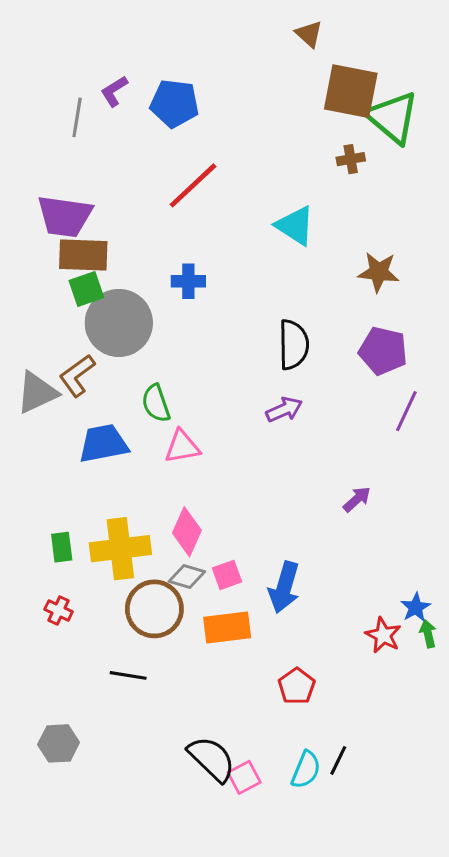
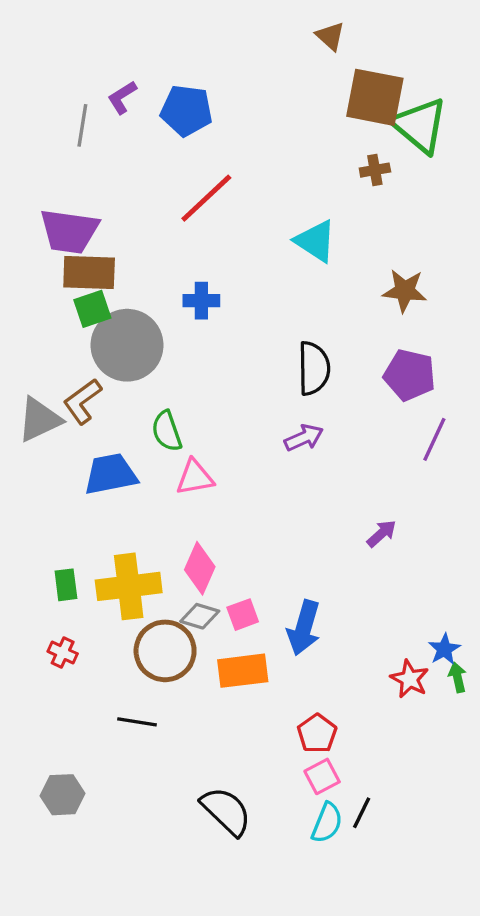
pink square: (244, 777) -> (322, 776), moved

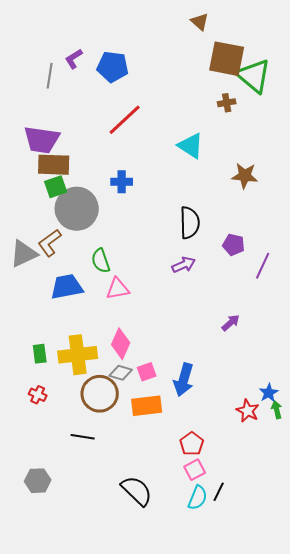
purple pentagon: (410, 375) -> (234, 245), moved, size x0.7

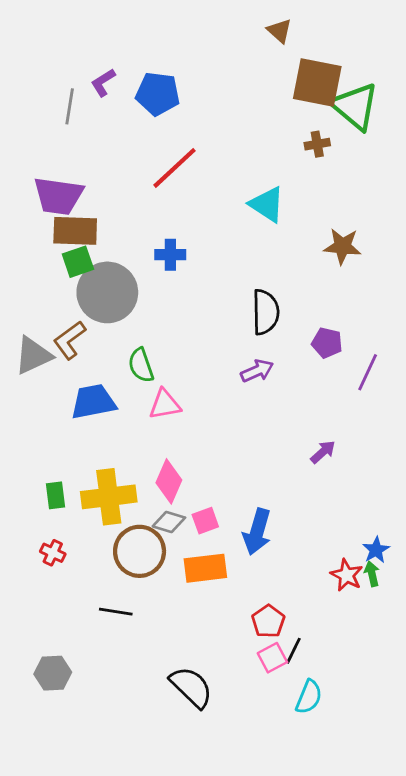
green arrow: (277, 410) -> (372, 574), moved
black line: (219, 492) -> (293, 651), moved
cyan semicircle: (198, 498) -> (309, 697), moved

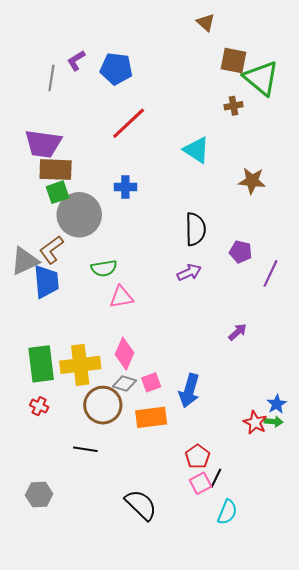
brown square: (317, 83) -> (233, 61), size x0.7
green semicircle: (141, 365) -> (104, 268), turned -80
blue trapezoid: (93, 402) -> (46, 282), moved, turned 96
green rectangle: (56, 495) -> (41, 364), size x1.8
green arrow: (372, 574) -> (274, 422), turned 108

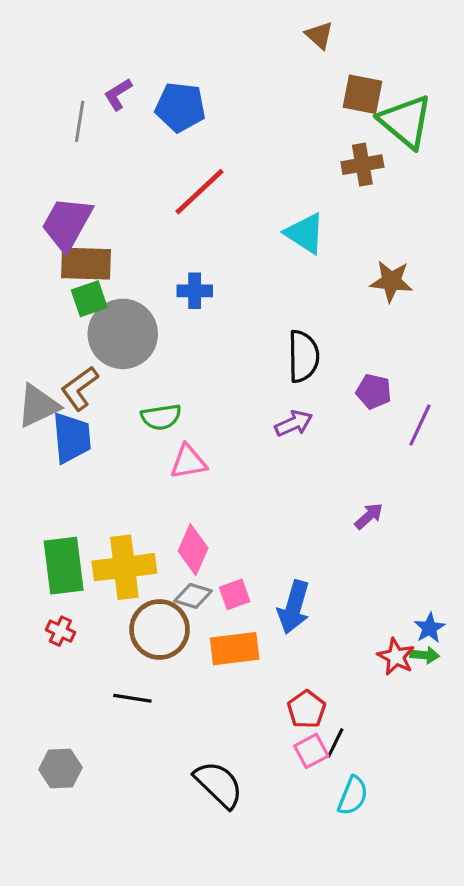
brown cross: (233, 106) -> (362, 165), size x1.4
purple trapezoid: (43, 144) -> (67, 224), turned 111

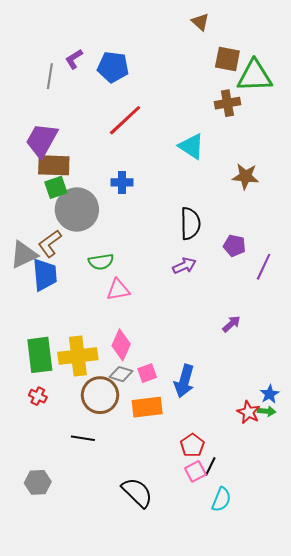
green triangle: (406, 121) -> (255, 76), turned -42

